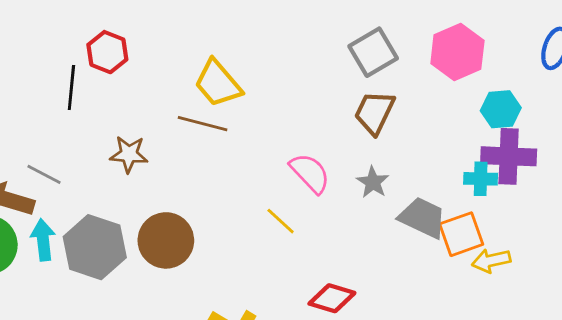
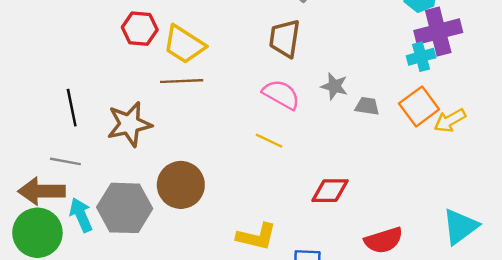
red hexagon: (107, 52) -> (140, 29), moved
black line: (71, 87) -> (72, 108), moved
brown trapezoid: (374, 112) -> (285, 38), moved
brown star: (129, 154) -> (129, 124), size x1.4
gray trapezoid: (423, 218) -> (367, 106), moved, size x0.6

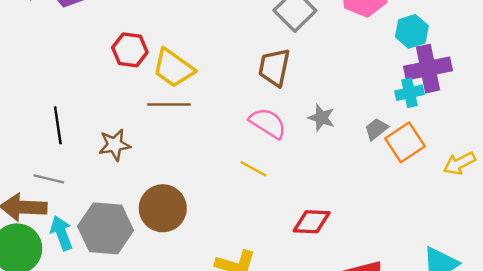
gray trapezoid: (367, 106) -> (376, 129), moved, turned -50
yellow arrow: (450, 121) -> (459, 163), moved
brown star: (129, 124) -> (115, 145), size x0.7

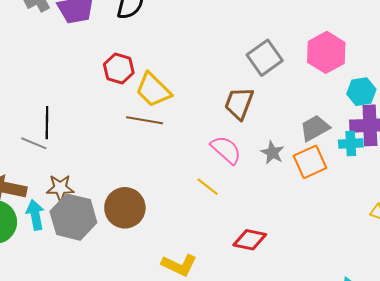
gray trapezoid: (376, 129) -> (315, 128), moved, size x1.4
orange square: (405, 142) -> (310, 162), moved
brown star: (115, 145) -> (60, 188), moved
gray line: (49, 179) -> (34, 143), moved

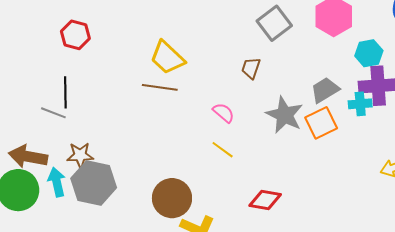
red hexagon: (119, 68) -> (75, 35), moved
brown trapezoid: (239, 103) -> (251, 68), size x0.7
pink semicircle: (226, 150) -> (224, 113), moved, size x0.7
gray star: (272, 153) -> (285, 115), size x1.6
brown circle: (125, 208) -> (172, 198), moved

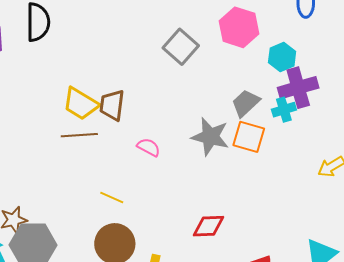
brown trapezoid: (251, 68) -> (112, 105), moved, size x1.4
orange square: (321, 123) -> (249, 137), turned -36
yellow line: (223, 150) -> (112, 197), moved

